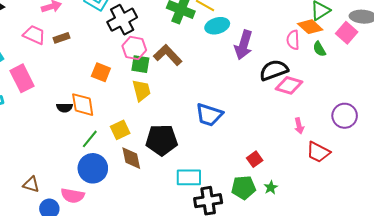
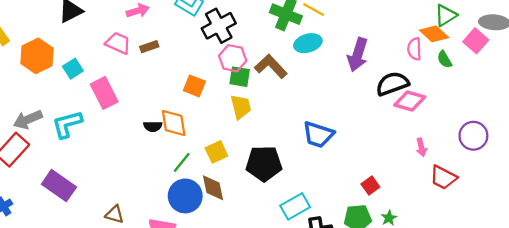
cyan ellipse: (217, 26) -> (308, 43), moved
brown diamond: (131, 158) -> (213, 188), moved
cyan rectangle: (189, 177) -> (295, 206), turned -30

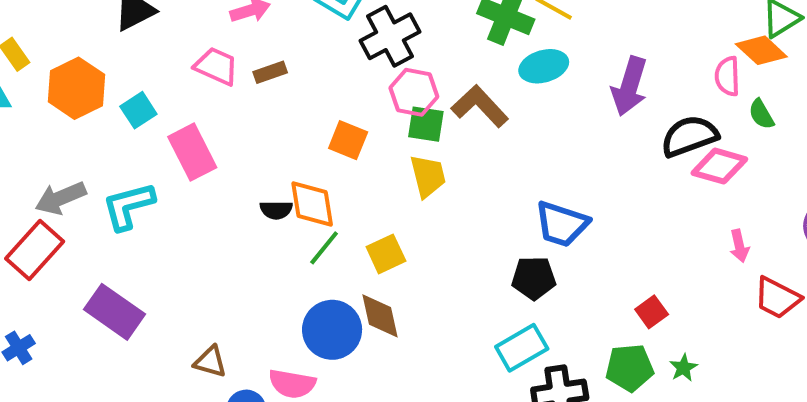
green semicircle: (444, 59) -> (761, 114), moved
green line: (182, 162) -> (324, 248), moved
black pentagon: (264, 164) -> (534, 278), moved, size x0.7

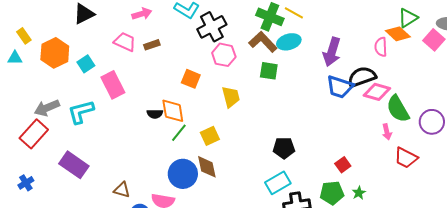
brown L-shape: (480, 106) -> (263, 42), moved
green semicircle: (761, 114) -> (398, 109), moved, size x1.8
green square: (426, 124) -> (269, 71), moved
blue trapezoid: (562, 224) -> (340, 87), moved

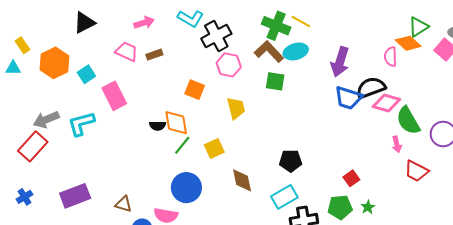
purple rectangle: (74, 165) -> (75, 196), moved, turned -56
brown diamond: (207, 167) -> (242, 180), moved

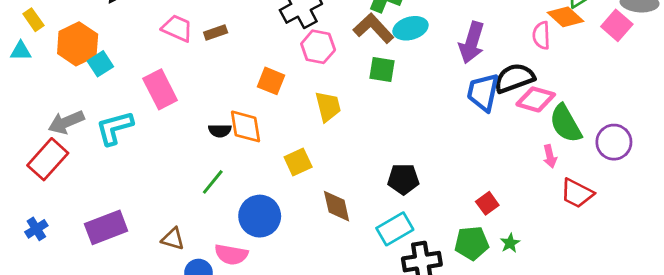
cyan square: (86, 74) -> (100, 64), moved
blue trapezoid: (348, 98) -> (483, 92), turned 84
green line: (182, 145) -> (213, 182), moved

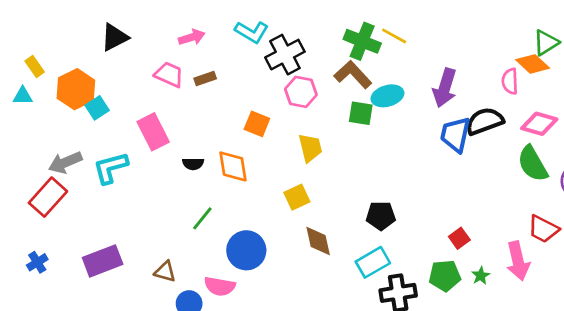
cyan ellipse: (410, 28) -> (387, 96), moved
pink diamond: (536, 99) -> (539, 124), moved
black semicircle: (220, 131) -> (193, 164), moved
pink arrow: (550, 156) -> (518, 261), moved, size x1.8
yellow square: (298, 162) -> (297, 197), moved

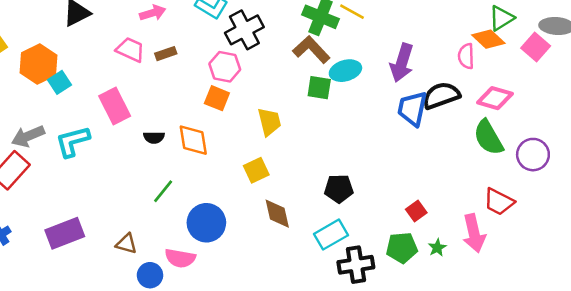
pink hexagon: (301, 92) -> (225, 67), moved

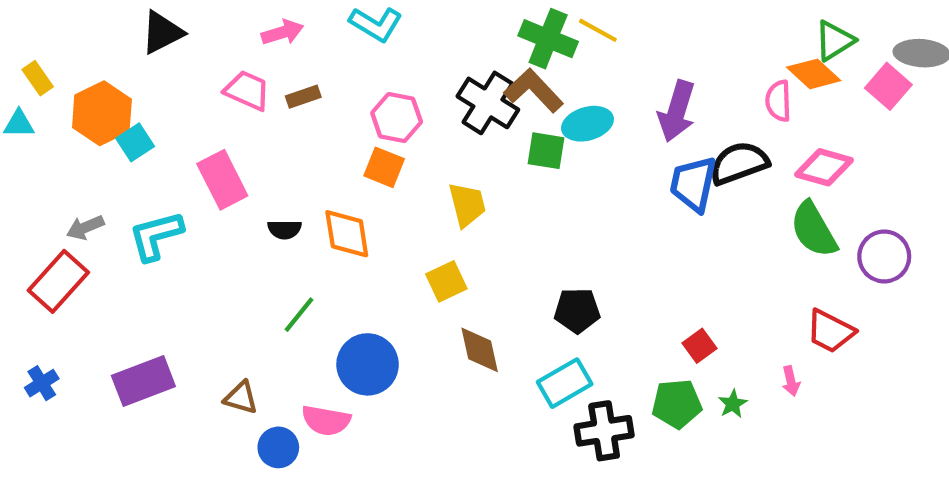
black cross: (244, 30) -> (488, 103), moved, turned -30
gray arrow: (28, 136) -> (85, 227), size x0.7
pink arrow: (474, 233) -> (791, 381), size x0.5

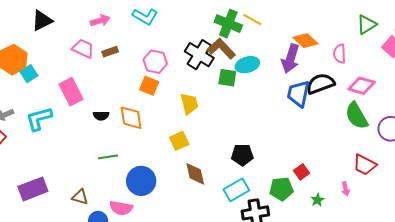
orange diamond: (814, 74) -> (305, 41), moved
green line: (299, 315) -> (108, 157), turned 42
green pentagon: (677, 404) -> (281, 189), moved

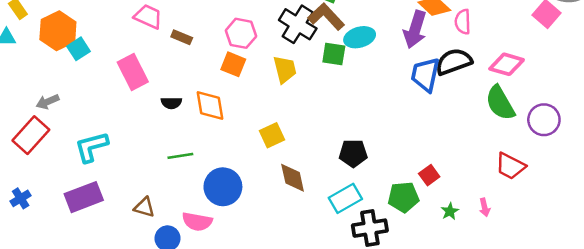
brown rectangle: (110, 52) -> (182, 37), moved, turned 42
pink semicircle: (340, 54) -> (463, 22), moved
yellow trapezoid: (189, 104) -> (285, 69), moved
cyan L-shape: (39, 119) -> (91, 147), moved
pink arrow: (346, 189) -> (485, 207), moved

